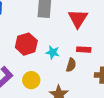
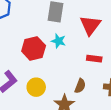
cyan star: (53, 52) -> (59, 41), moved
brown semicircle: (71, 65) -> (80, 86), moved

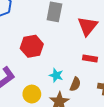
cyan star: (59, 41) -> (56, 75), moved
yellow circle: (36, 87) -> (32, 94), moved

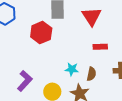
red hexagon: (32, 46) -> (41, 33), moved

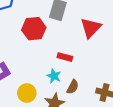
red rectangle: (100, 47) -> (65, 57), moved

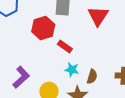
red rectangle: (65, 57) -> (65, 47), moved, turned 32

